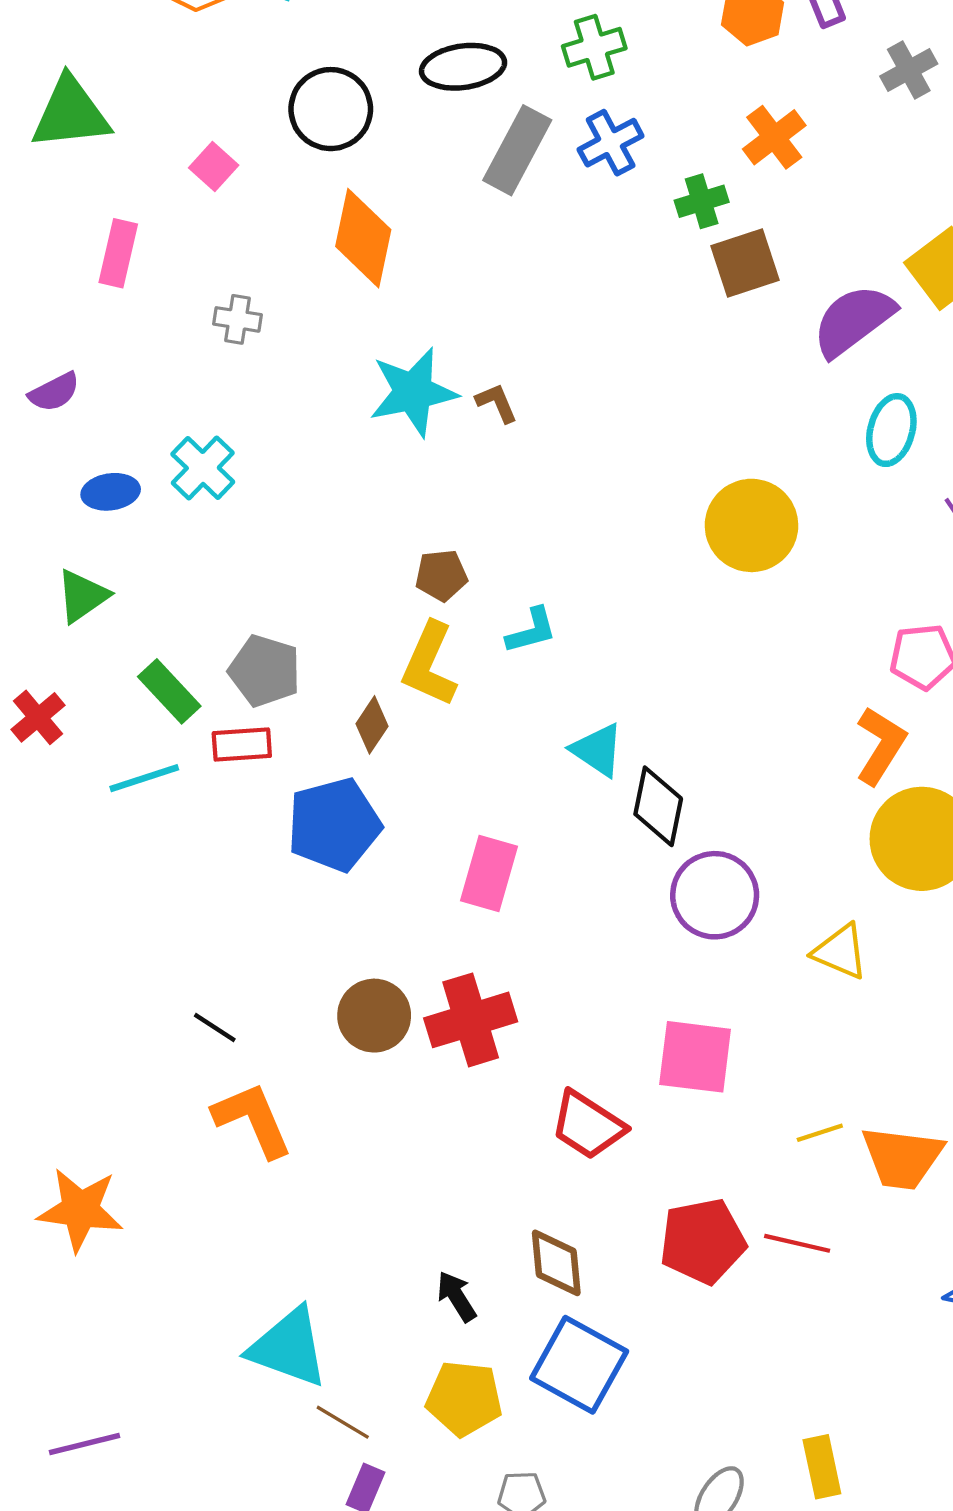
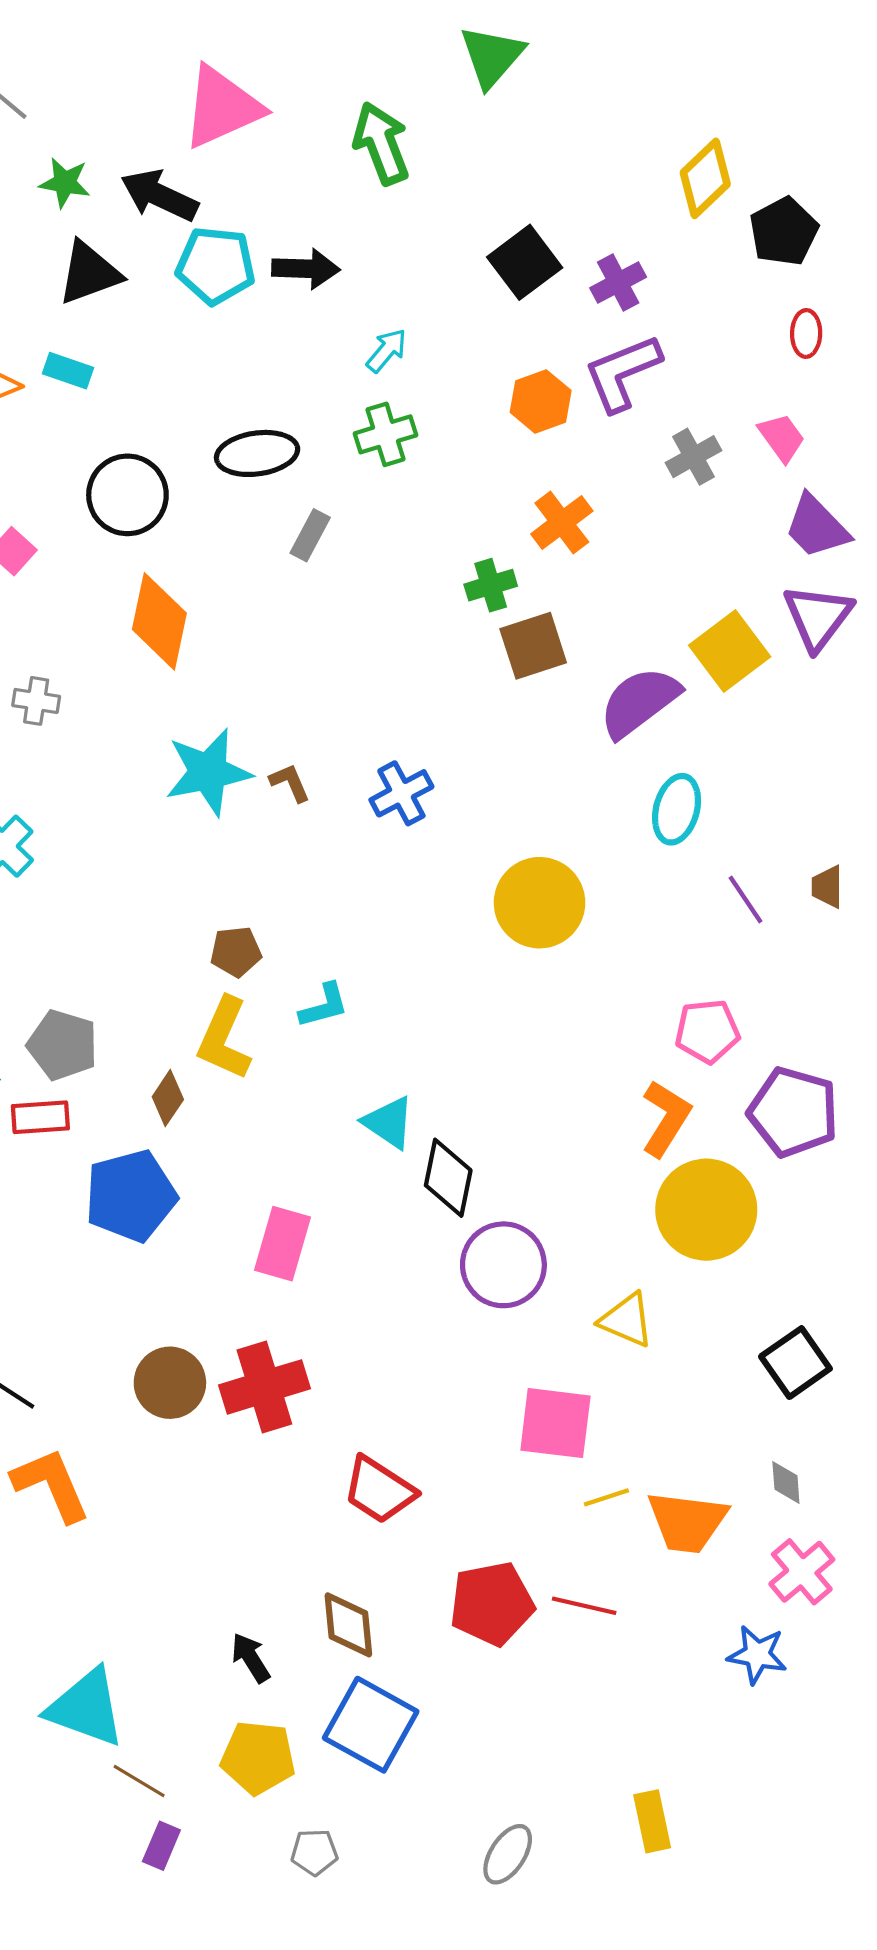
blue cross: (611, 143) -> (401, 793), moved
gray rectangle: (517, 150) -> (310, 535), size x0.6
pink square: (695, 1057) -> (555, 1423), moved
yellow rectangle: (822, 1467) -> (652, 1821), moved

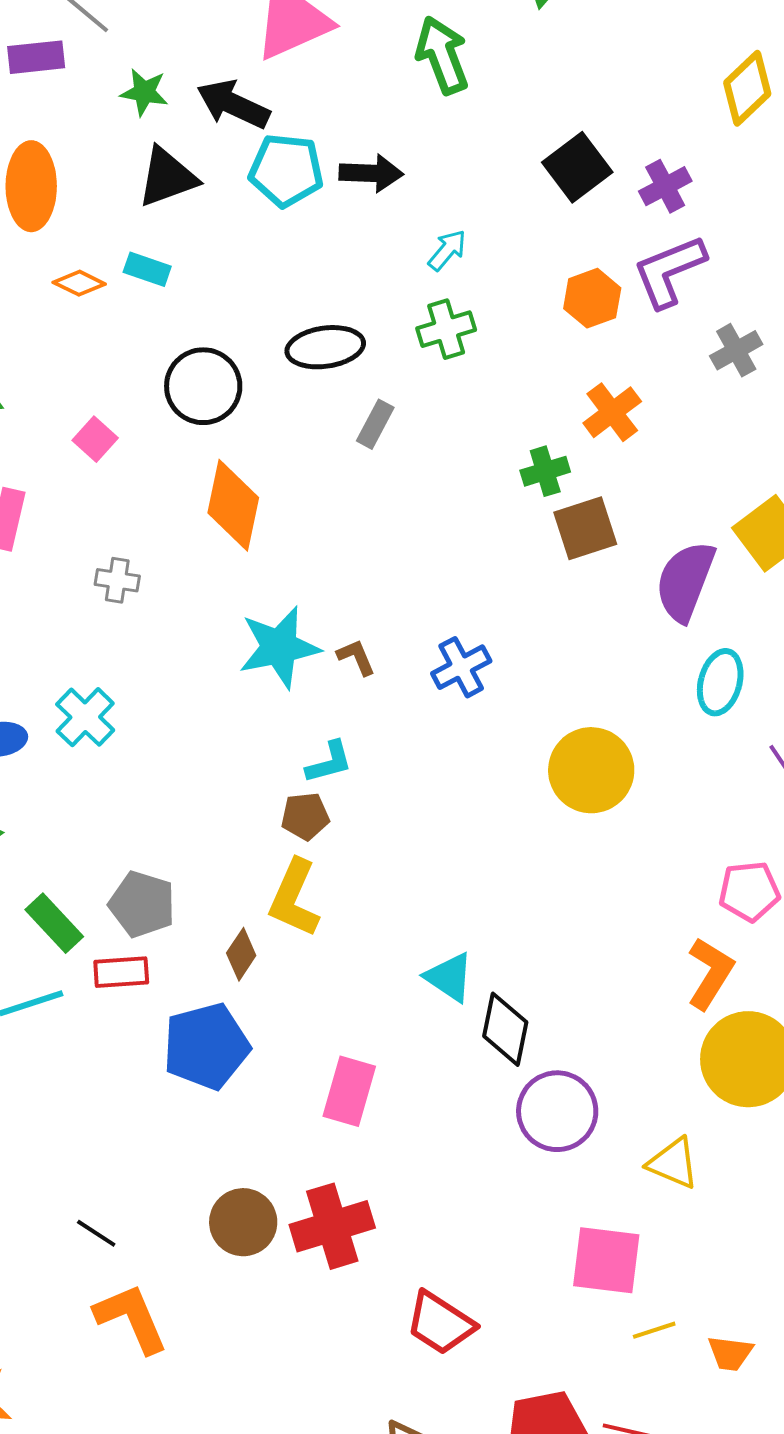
purple semicircle: (639, 702) -> (685, 581), turned -32
cyan L-shape: (324, 1006) -> (329, 762), moved
orange trapezoid: (687, 1522) -> (730, 1353), size x0.6

